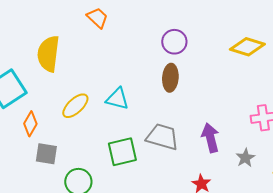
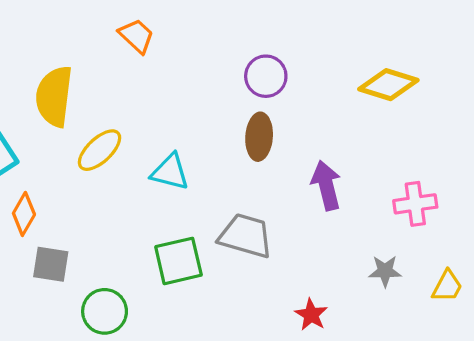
yellow ellipse: (75, 106) -> (100, 150), moved
purple arrow: (210, 138) -> (326, 185), moved
gray star: (245, 158) -> (385, 271), turned 30

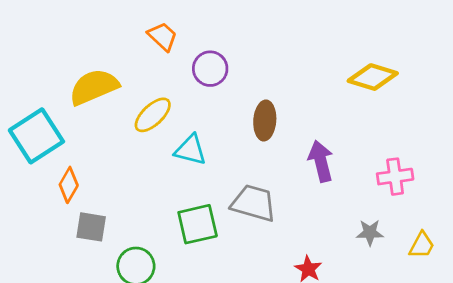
purple circle: (266, 76) -> (210, 69), moved
yellow semicircle: (54, 96) -> (94, 87), turned 60
yellow ellipse: (100, 150) -> (153, 115), moved

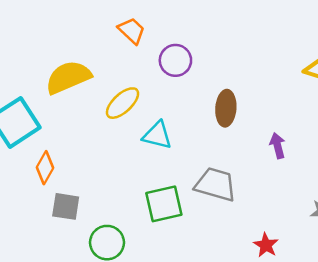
purple arrow: (321, 161) -> (278, 146), size x0.7

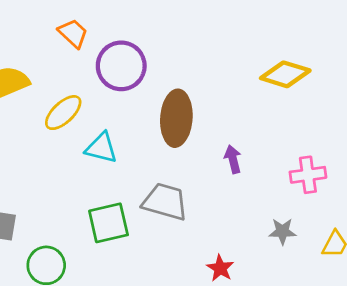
purple circle: (175, 60) -> (121, 66), size x1.4
brown ellipse: (226, 108) -> (176, 118), size x1.4

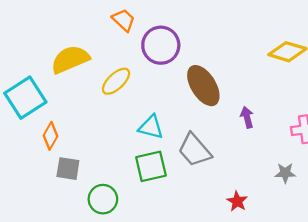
brown ellipse: (176, 118) -> (203, 86), turned -36
cyan triangle: (101, 148) -> (151, 127), moved
gray trapezoid: (165, 202) -> (195, 150), turned -147

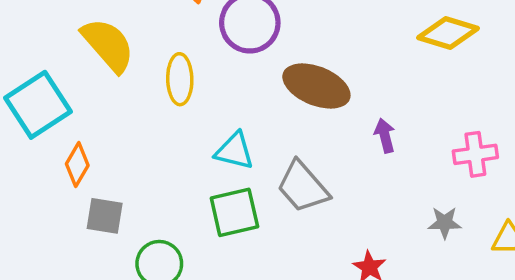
yellow semicircle: (70, 59) -> (108, 45), turned 72
yellow ellipse: (116, 81) -> (180, 79), turned -48
brown ellipse: (203, 86) -> (316, 86), turned -36

